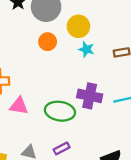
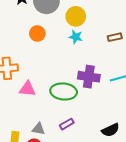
orange circle: (48, 42) -> (37, 33), moved
cyan star: (86, 49) -> (76, 37), moved

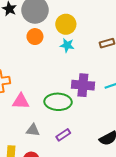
orange circle: (37, 33) -> (35, 37), moved
gray triangle: (38, 129) -> (33, 130), moved

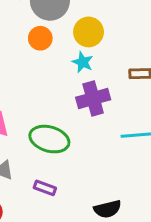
purple cross: (83, 85) -> (93, 99), moved, turned -35
purple rectangle: (63, 135) -> (45, 188), turned 40

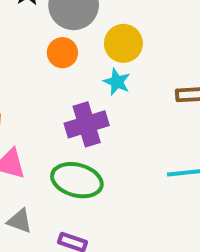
purple cross: (93, 99) -> (87, 124), moved

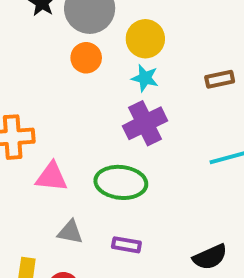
purple cross: (87, 124) -> (145, 123), moved

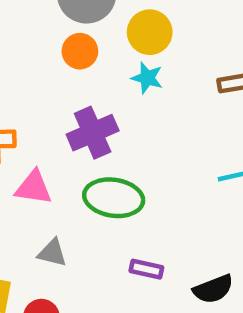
purple cross: (145, 123) -> (93, 133), moved
purple rectangle: (126, 245) -> (146, 269), moved

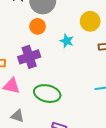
yellow circle: (150, 32) -> (90, 21), moved
purple cross: (93, 133) -> (29, 57), moved

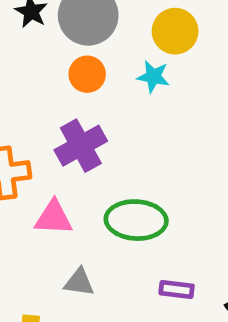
yellow circle: (90, 21) -> (175, 31), moved
cyan star: (67, 41) -> (153, 77), moved

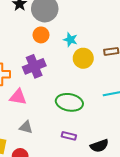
yellow circle: (175, 31) -> (83, 58), moved
green ellipse: (136, 220) -> (69, 102), moved

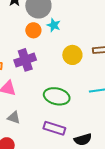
cyan star: (70, 40) -> (54, 25), moved
purple rectangle: (69, 136) -> (54, 128), size x1.5

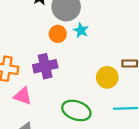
yellow circle: (72, 55) -> (107, 77), moved

